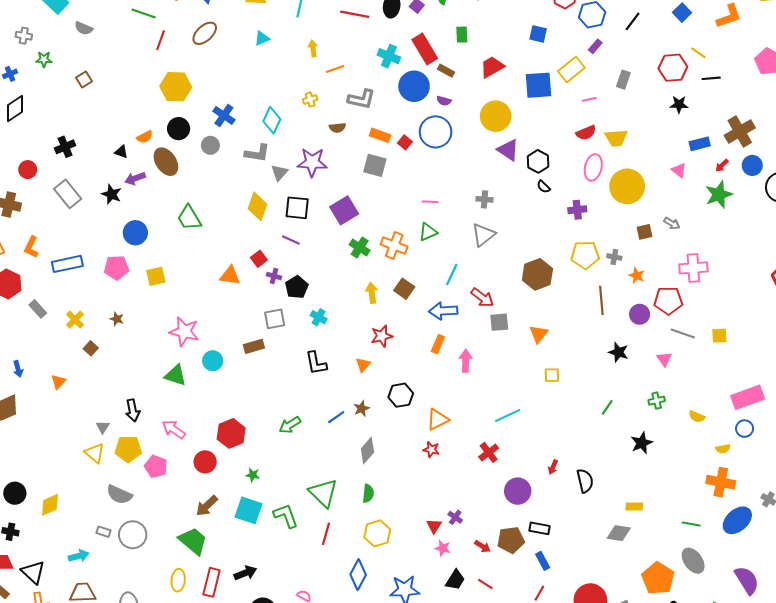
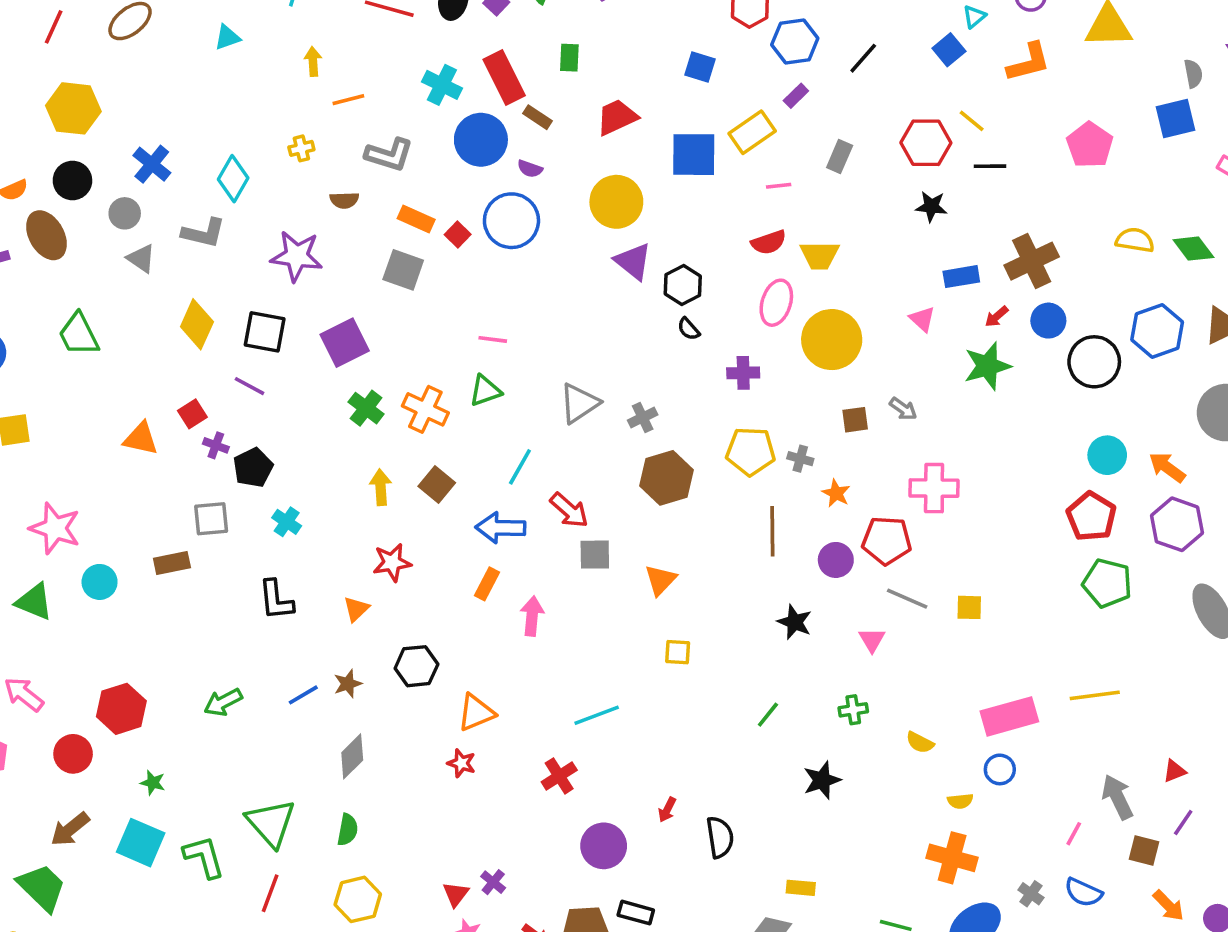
gray triangle: (279, 173) -> (141, 258), moved, turned -42
gray cross: (485, 199) -> (643, 418), moved, turned -35

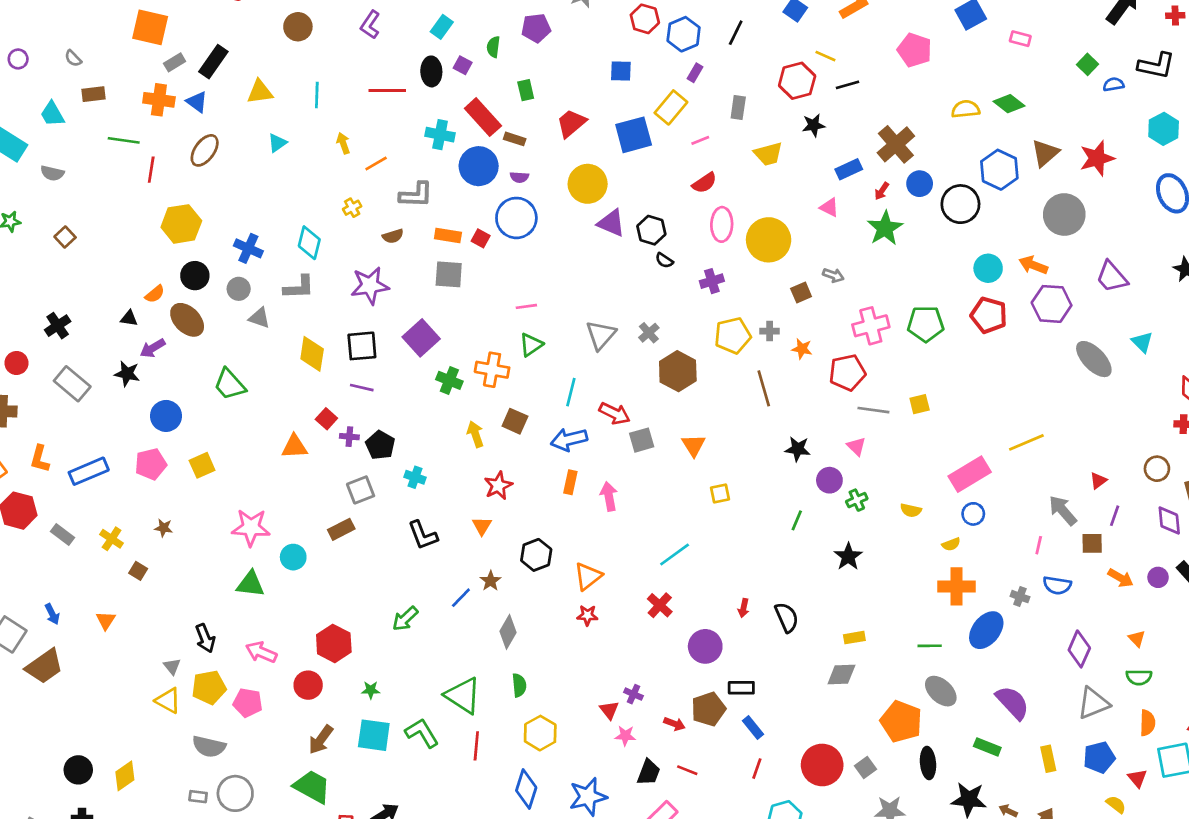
yellow trapezoid: (820, 255) -> (768, 154), moved
purple circle: (836, 560) -> (829, 480), moved
green pentagon: (1107, 583) -> (926, 324), moved

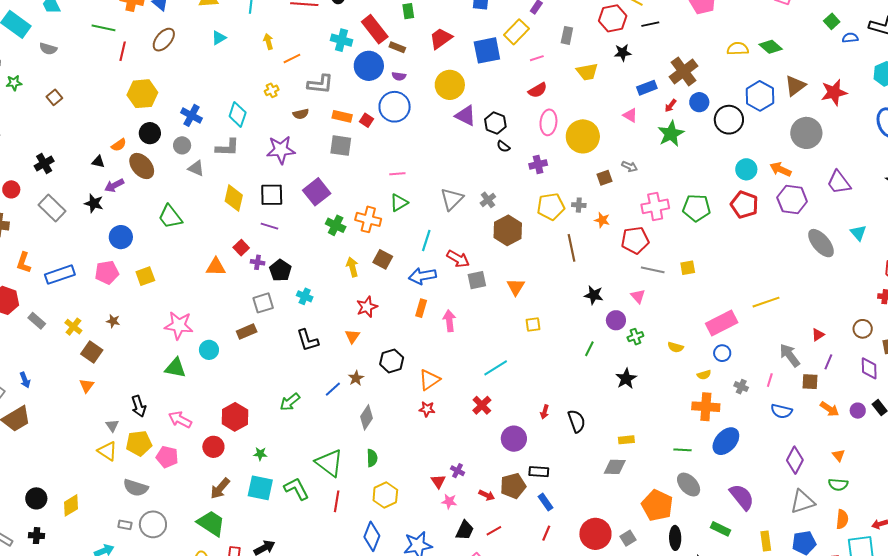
brown square: (138, 571) -> (92, 352), size x1.5
gray cross: (1020, 597) -> (741, 387), moved
orange triangle: (106, 620) -> (87, 386), moved
red line: (687, 770) -> (494, 531), turned -56

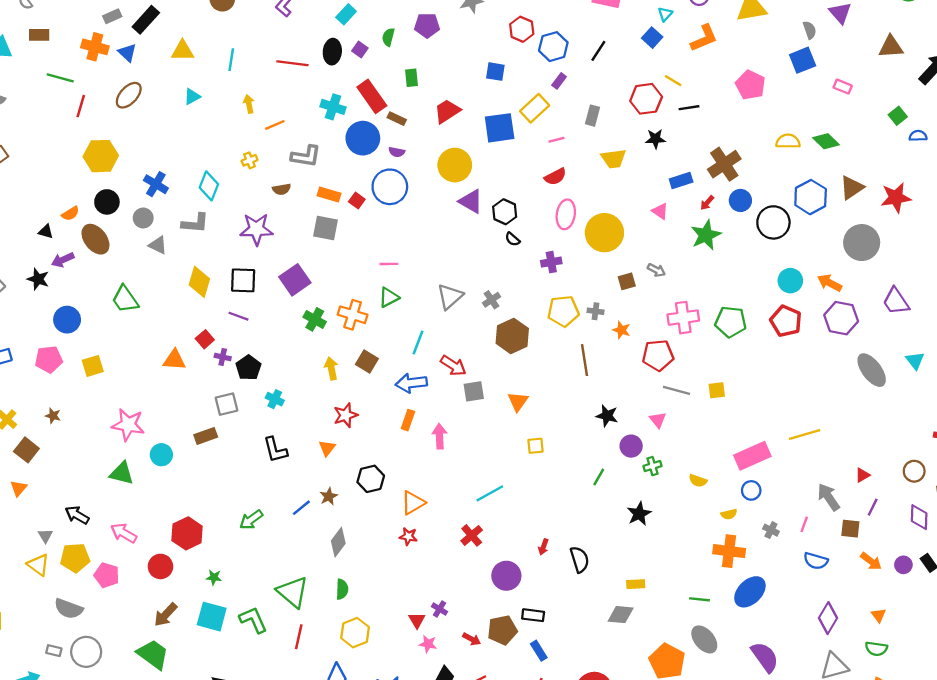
black arrow: (139, 406) -> (77, 515), turned 135

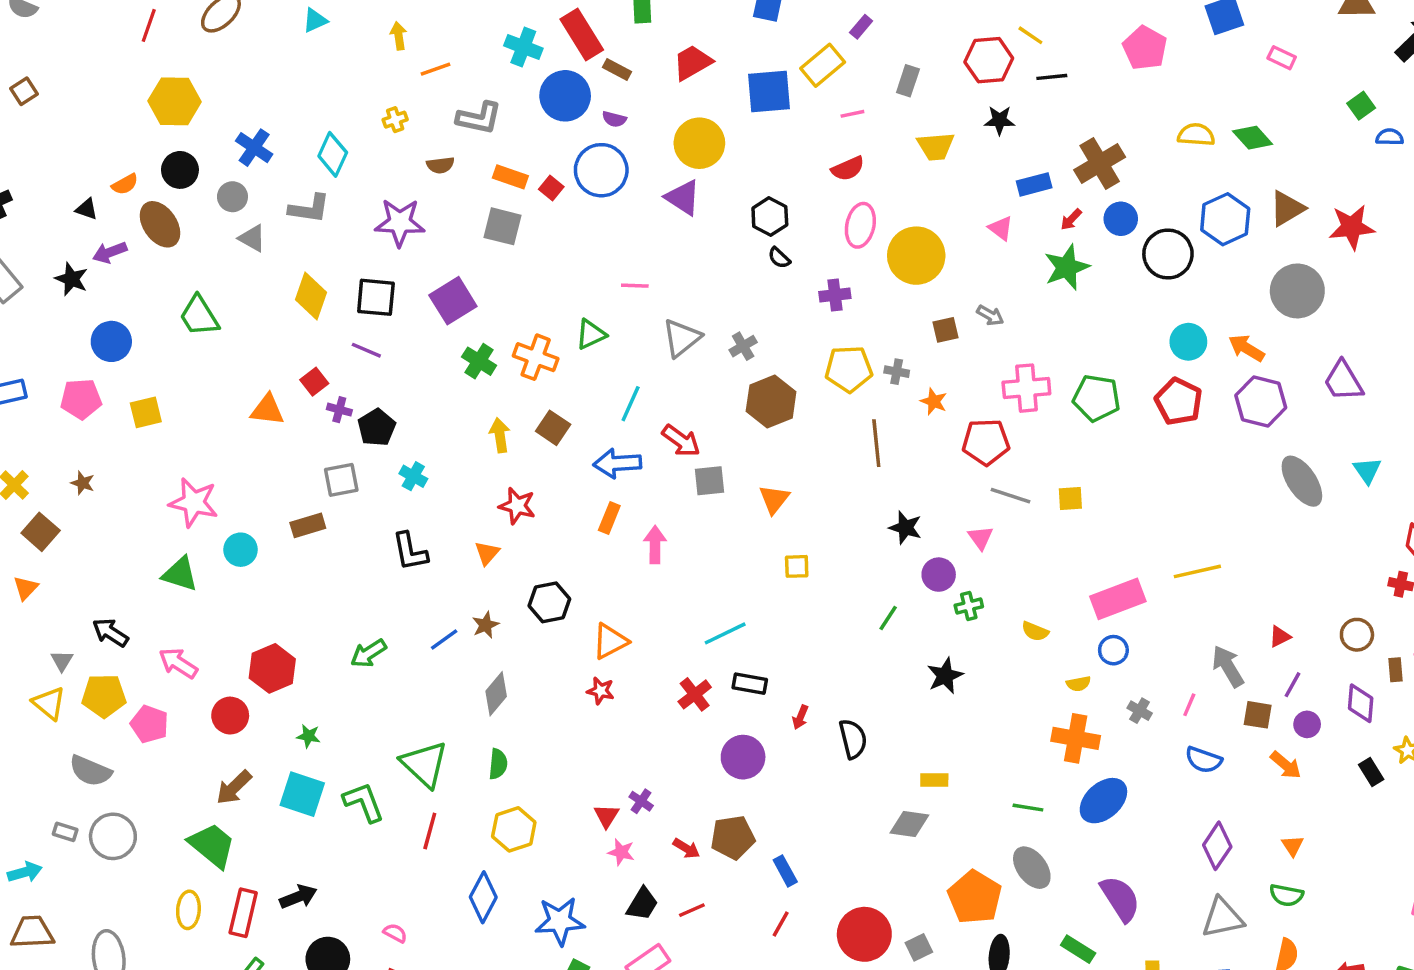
purple triangle: (471, 201) -> (683, 198), moved
pink line: (389, 264) -> (635, 286), moved
red star: (346, 415) -> (517, 506), turned 30
purple circle: (903, 565) -> (1307, 724), moved
black rectangle: (533, 615) -> (750, 684), moved

